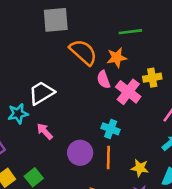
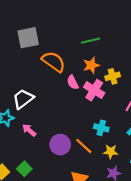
orange star: (117, 58) -> (91, 65), moved
cyan cross: (111, 129) -> (101, 128), moved
orange line: (108, 158) -> (84, 146), turned -42

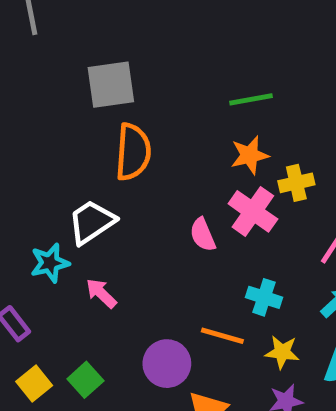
orange semicircle: (54, 62) -> (133, 152), moved, turned 55
pink semicircle: (73, 82) -> (203, 235), moved
purple circle: (60, 145) -> (167, 364), moved
orange line: (84, 146) -> (222, 336), turned -30

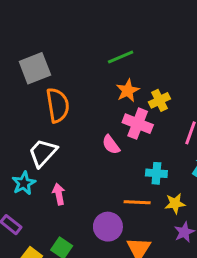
pink arrow: (101, 293) -> (59, 194), turned 48

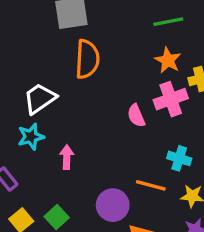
orange star: (128, 91) -> (168, 60), turned -30
pink cross: (138, 124) -> (171, 99), turned 36
white trapezoid: (43, 153) -> (40, 99), moved

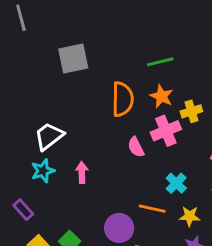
orange semicircle: (87, 59) -> (123, 99), moved
pink arrow: (67, 157) -> (82, 172), moved
cyan cross: (179, 158) -> (176, 183), turned 30

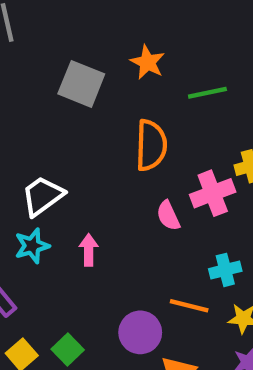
gray square: (73, 58) -> (81, 84), turned 32
orange star: (162, 96) -> (147, 62), moved
cyan cross: (176, 183) -> (225, 270), turned 30

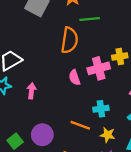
green line: (207, 93) -> (90, 19), moved
purple circle: (140, 332) -> (42, 135), moved

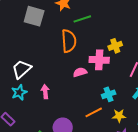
pink cross: (99, 68) -> (99, 60), turned 30
pink semicircle: (74, 78) -> (80, 72), turned 104
orange line: (80, 125) -> (94, 112), turned -36

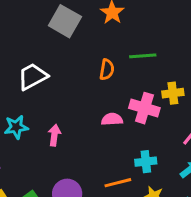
green line: (82, 19) -> (143, 56), moved
orange semicircle: (69, 41) -> (107, 70), size x0.6
white trapezoid: (22, 69) -> (33, 77), moved

